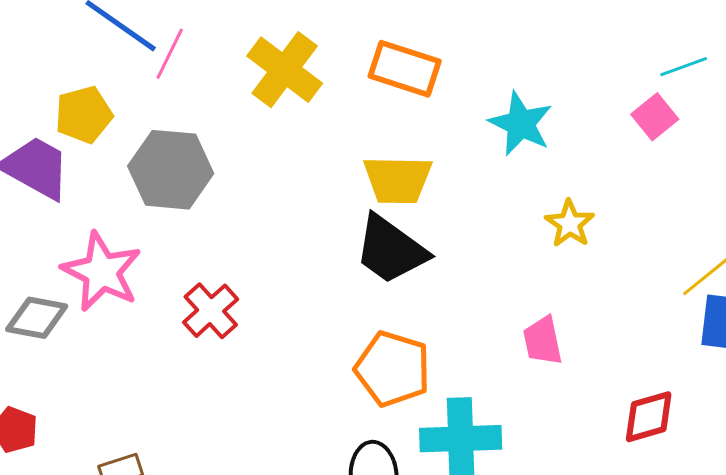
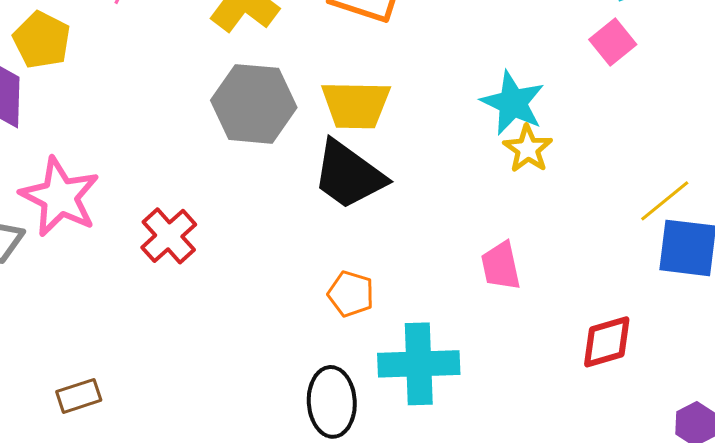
yellow pentagon: (84, 115) -> (42, 40), turned -30
cyan star: (521, 124) -> (513, 103), moved
gray hexagon: (171, 170) -> (254, 104), moved
orange pentagon: (393, 369) -> (351, 294), size x0.6

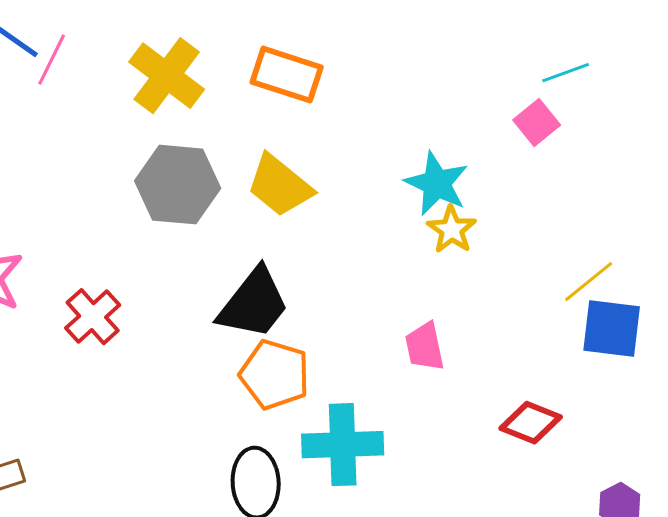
yellow trapezoid: (356, 105) -> (280, 186), turned 38
black trapezoid: (349, 175) -> (254, 304), moved, turned -88
orange pentagon: (351, 294) -> (275, 375), size x1.5
red diamond: (607, 342) -> (531, 423), turned 38

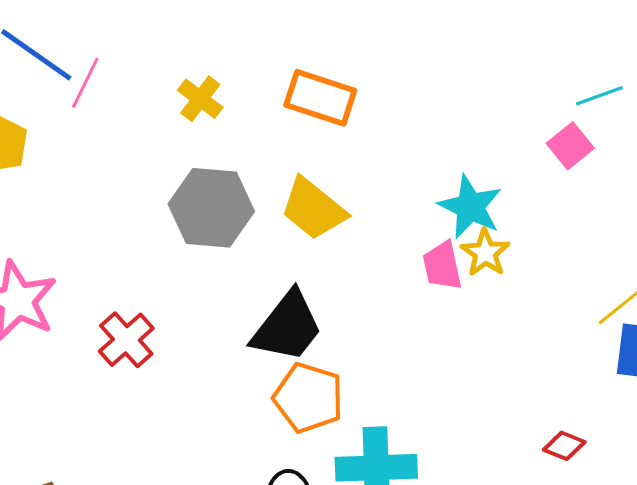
yellow cross: (167, 76) -> (200, 99), size x0.6
pink trapezoid: (425, 347) -> (442, 266), moved
red diamond: (531, 423) -> (564, 446), size x0.7

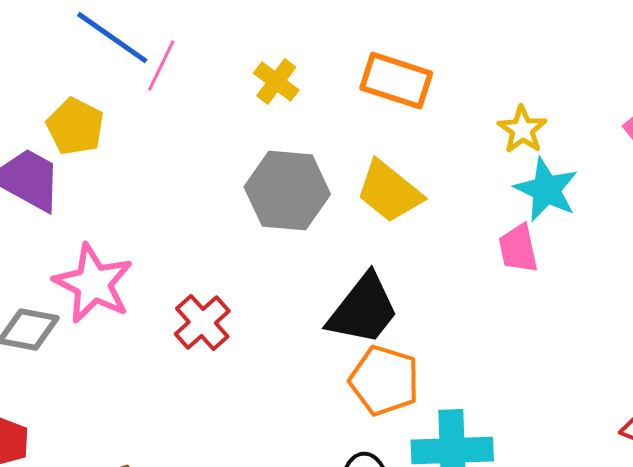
yellow star: (485, 253) -> (522, 130), moved

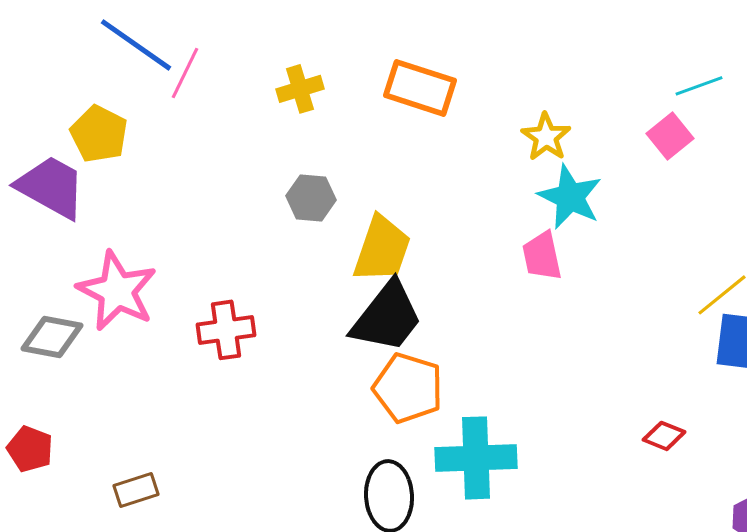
yellow cross: (276, 82) -> (300, 89), turned 36
gray hexagon: (287, 191) -> (311, 198), size x0.6
yellow trapezoid: (389, 192) -> (382, 249), moved, turned -110
red cross: (202, 323) -> (226, 330), turned 34

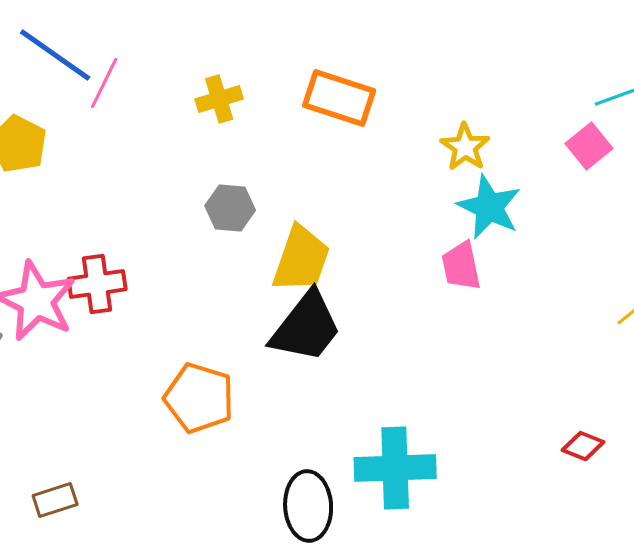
red cross: (226, 330) -> (97, 284), moved
orange pentagon: (408, 388) -> (199, 398), moved

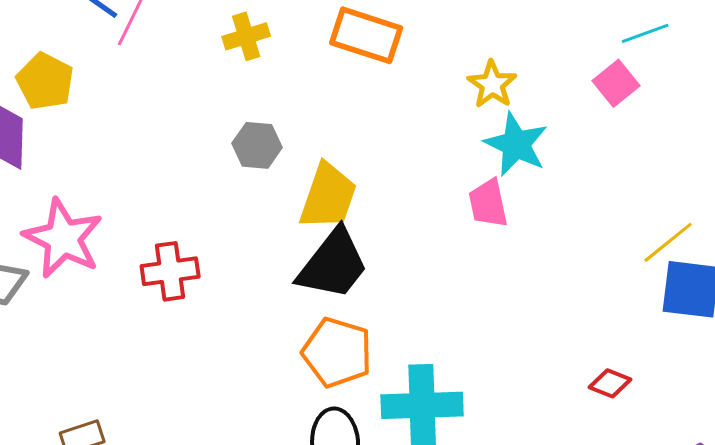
red cross: (97, 284) -> (170, 271), moved
orange pentagon: (199, 398) -> (337, 352), moved

